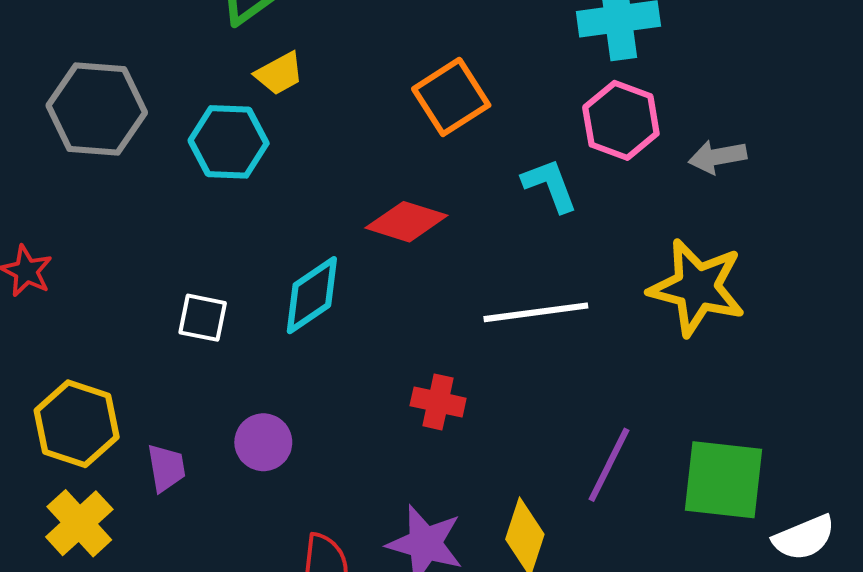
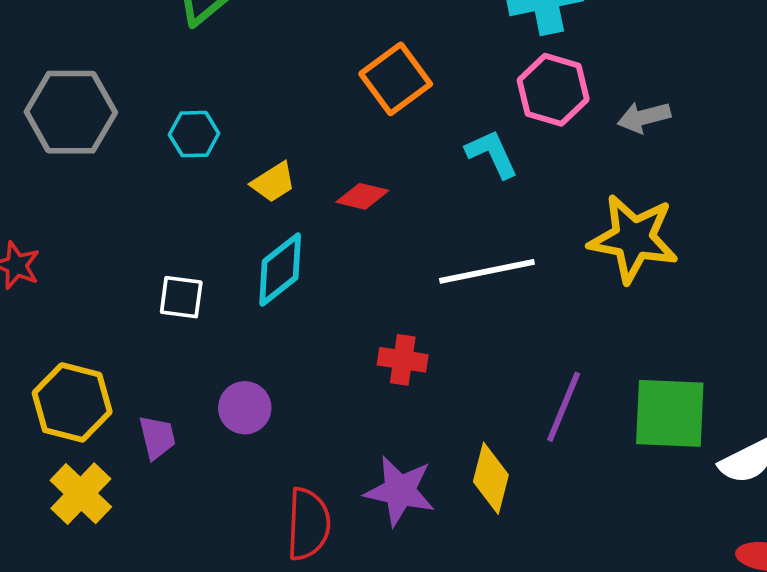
yellow trapezoid: (279, 73) -> (273, 182), moved
cyan hexagon: (229, 142) -> (194, 134), size x0.7
red diamond: (406, 222) -> (362, 196), size x0.7

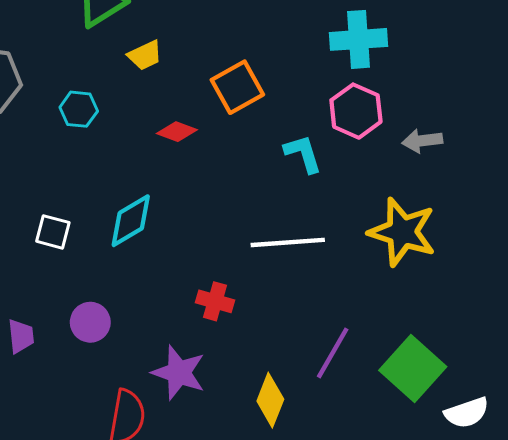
yellow trapezoid: (273, 182) -> (145, 55), moved
red diamond: (362, 196) -> (177, 132), moved
green square: (670, 413) -> (413, 368), turned 32
purple star: (400, 491) -> (179, 373), moved

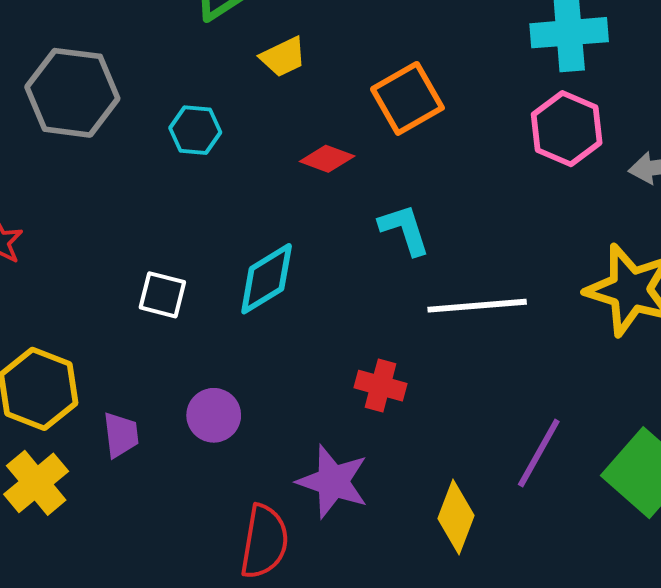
cyan L-shape: (303, 154) -> (404, 230), moved

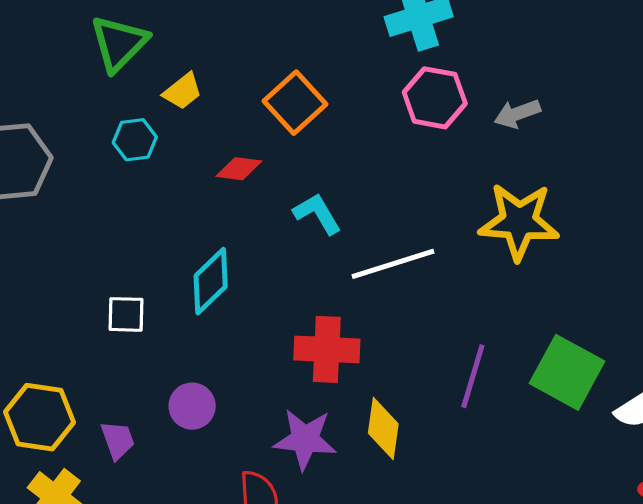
cyan hexagon: (195, 130) -> (135, 140), moved
red cross: (381, 386) -> (327, 349), size x1.5
yellow diamond: (456, 517) -> (383, 429), moved

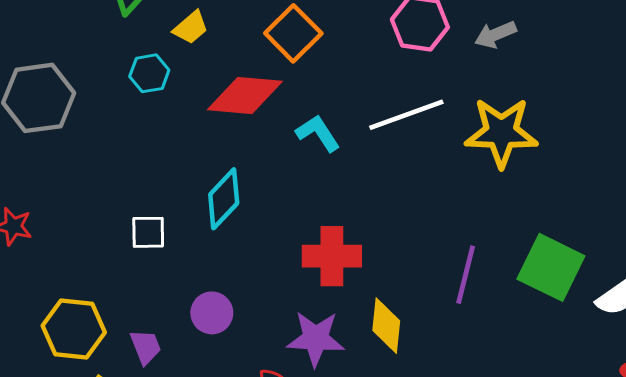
red diamond: (239, 169) -> (245, 96), size x1.8
white line: (393, 264) -> (406, 115), moved

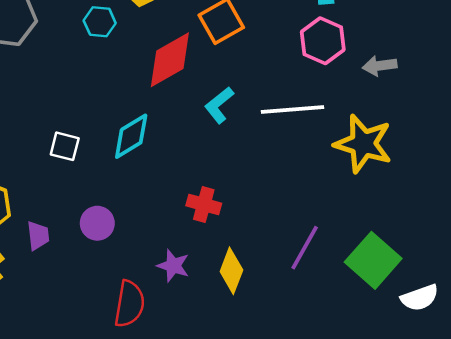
red diamond: (245, 96) -> (170, 60), turned -50
cyan L-shape: (318, 133) -> (219, 105), turned -111
red cross: (332, 256) -> (204, 204), size x0.7
purple star: (316, 339) -> (173, 266), size x0.7

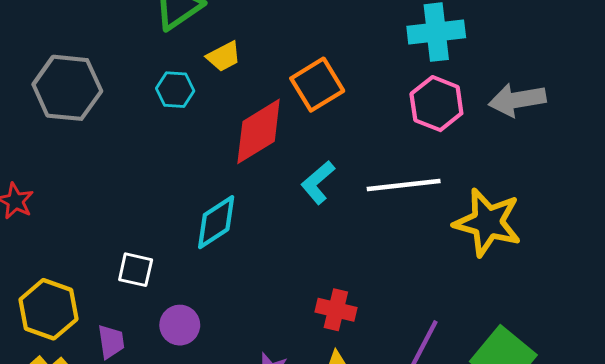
gray arrow: (380, 66) -> (517, 100), moved, size x1.4
white square: (65, 146) -> (136, 270), moved
red cross: (204, 204) -> (336, 310), moved

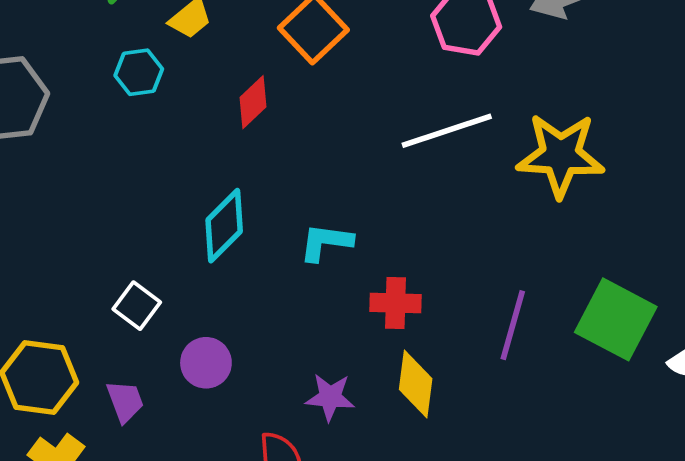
red diamond: (259, 131) -> (253, 102), size x0.6
cyan L-shape: (318, 182) -> (326, 242), moved, turned 60
white square: (136, 270) -> (137, 306), turned 36

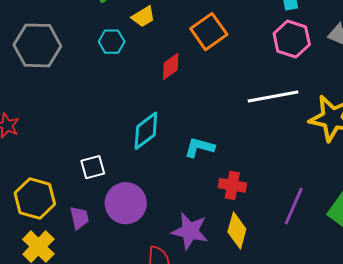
white square: (137, 306) -> (93, 167), turned 30
purple circle: (206, 363) -> (126, 203), size x1.5
purple star: (330, 397) -> (190, 231), size x1.4

